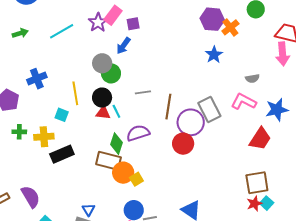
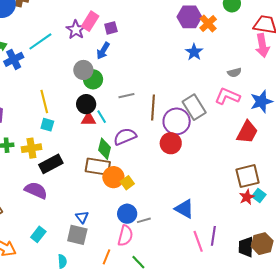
blue cross: (37, 79) -> (14, 59), moved
yellow line: (75, 93) -> (44, 102), moved
purple semicircle: (31, 197) -> (36, 190), moved, turned -30

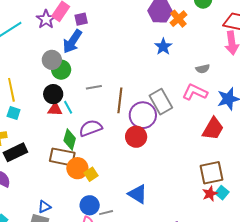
blue arrow: (103, 51) -> (72, 41), size x1.4
blue triangle: (184, 209) -> (138, 194), moved
blue triangle: (82, 217) -> (44, 207), turned 40

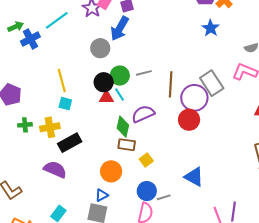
green circle: (61, 70) -> (120, 76), moved
brown rectangle: (62, 157) -> (127, 145), moved, size x0.7
orange circle: (77, 168) -> (111, 171), moved

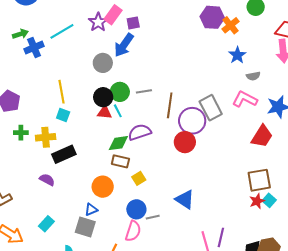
blue star: (211, 28) -> (237, 55), moved
green diamond: (123, 127) -> (118, 143), turned 65
purple semicircle: (55, 169) -> (47, 180), size x0.7

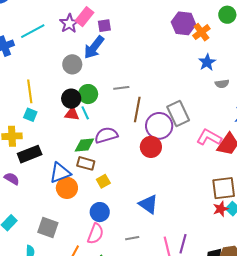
gray line: (144, 91) -> (121, 88), moved
pink L-shape: (245, 99) -> (209, 137), moved
blue triangle: (91, 210) -> (60, 173), moved, size x1.6
gray line: (153, 217) -> (132, 238), moved

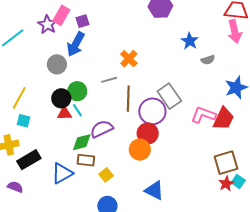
orange cross: (201, 32) -> (129, 59), moved
yellow line: (30, 91) -> (19, 98), turned 45
orange circle: (67, 188) -> (140, 150), moved

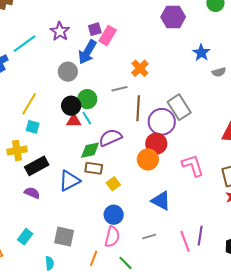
pink rectangle: (61, 15) -> (108, 36), moved
pink L-shape: (203, 115) -> (193, 165), moved, turned 50
purple semicircle: (15, 187) -> (32, 193), moved

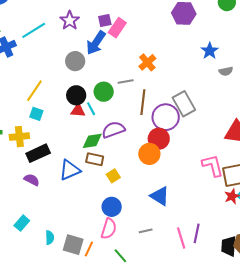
green circle: (87, 99) -> (104, 92), moved
pink L-shape: (193, 165) -> (213, 165), moved
gray square: (64, 237) -> (73, 245), moved
cyan semicircle: (50, 263) -> (50, 238), moved

